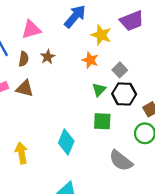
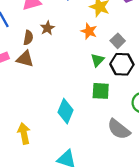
brown semicircle: (24, 59) -> (28, 38), moved
yellow arrow: (21, 153) -> (24, 134), moved

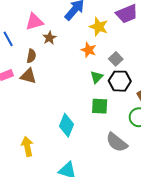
brown star: (47, 28) -> (49, 38), moved

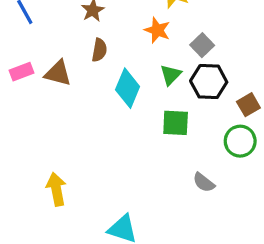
brown semicircle: (31, 56) -> (99, 50), moved
cyan diamond: (67, 125) -> (128, 88), moved
gray semicircle: (117, 142) -> (204, 183), size x0.6

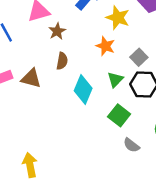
green square: (176, 123) -> (119, 115), turned 35
gray semicircle: (204, 183) -> (131, 145), moved

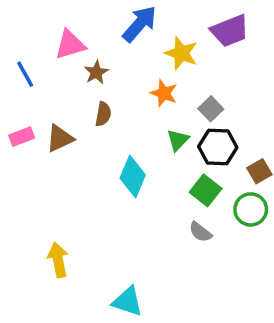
brown triangle: (31, 78) -> (60, 138), turned -40
cyan diamond: (83, 89) -> (133, 176), moved
green square: (119, 115) -> (206, 190), moved

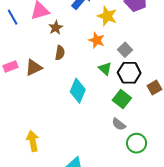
blue line: (25, 74) -> (13, 17), moved
green triangle: (178, 140) -> (105, 69), turned -32
green circle: (251, 209) -> (137, 143), moved

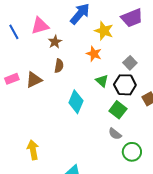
gray square: (125, 50) -> (130, 63), moved

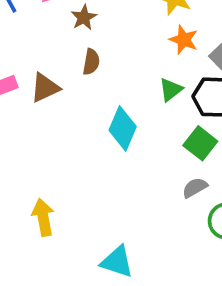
orange star: (94, 54) -> (184, 40), moved
green triangle: (102, 81) -> (171, 90), turned 40
gray semicircle: (115, 134) -> (195, 188), turned 112

